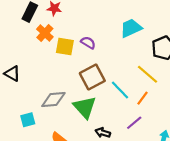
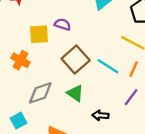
orange cross: (45, 33) -> (20, 60), moved
green triangle: (85, 107) -> (75, 93), size x0.7

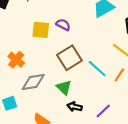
orange cross: (20, 60) -> (16, 60), moved
purple line: (131, 97) -> (103, 111), moved
black arrow: (100, 115) -> (75, 107), moved

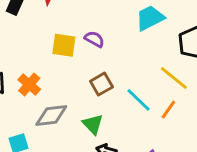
brown square: (69, 58) -> (101, 84), size x0.7

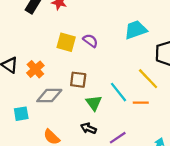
brown square: (101, 84) -> (78, 80), moved, turned 30
orange line: (168, 110) -> (141, 103), turned 49
green triangle: (93, 124) -> (94, 103), moved

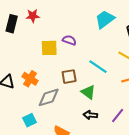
cyan line: (118, 92) -> (98, 67), moved

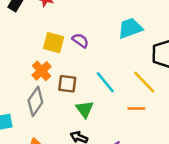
orange cross: (30, 79) -> (42, 71), moved
gray diamond: (49, 97) -> (35, 101), turned -55

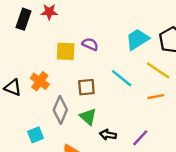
cyan trapezoid: (130, 28) -> (137, 39), moved
orange cross: (42, 71) -> (40, 81), moved
green triangle: (85, 109) -> (88, 117), moved

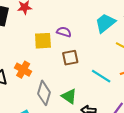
cyan line: (122, 78) -> (101, 76), moved
brown square: (86, 87) -> (70, 58), moved

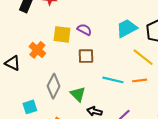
orange cross: (23, 70) -> (37, 50), moved
cyan line: (101, 76) -> (113, 80), turned -30

